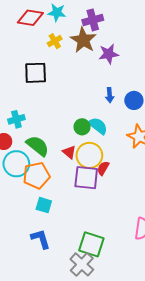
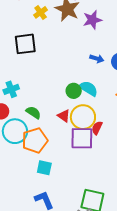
blue arrow: (110, 95) -> (97, 59), turned -64
green semicircle: (38, 146) -> (33, 112), size x0.7

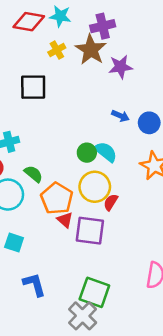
red triangle: (64, 116) -> (65, 220), moved
purple square: (82, 138) -> (90, 231), moved
orange pentagon: (35, 140) -> (57, 198), moved, turned -30
cyan square: (44, 168) -> (14, 242), moved

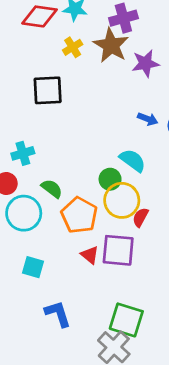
green circle: (87, 153) -> (110, 179), moved
red triangle: (65, 220) -> (90, 255), moved

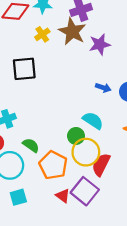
red semicircle: (141, 217) -> (101, 165), size x1.5
purple square: (118, 250) -> (85, 191), turned 36
cyan square: (33, 267) -> (18, 197), moved, turned -30

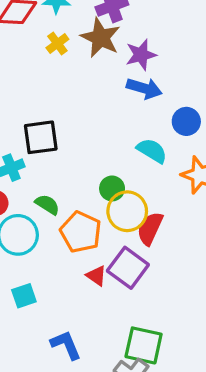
black square: (24, 69) -> (41, 137), moved
blue arrow: (103, 88) -> (144, 88), moved, size x1.5
cyan semicircle: (93, 121) -> (152, 151), moved
cyan square: (18, 197) -> (24, 296), moved

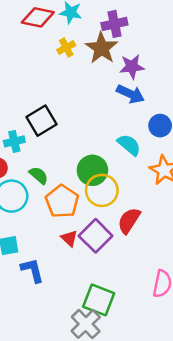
black square: (41, 137) -> (42, 121), turned -32
green circle: (112, 188) -> (92, 170), size x1.5
red semicircle: (150, 228) -> (129, 221), moved
blue L-shape: (66, 345) -> (32, 270), moved

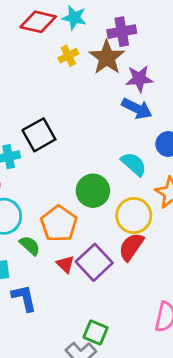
green semicircle: (39, 175) -> (30, 246), moved
yellow circle: (102, 190) -> (134, 216), moved
green square: (99, 300) -> (96, 332), size x0.7

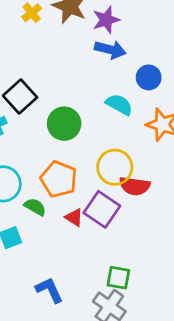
green circle: (93, 191) -> (64, 124), moved
yellow circle: (134, 216) -> (115, 167), moved
red semicircle: (131, 247) -> (135, 186), turned -104
blue L-shape: (24, 298) -> (49, 290), moved

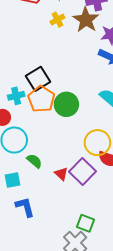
orange pentagon: (59, 179) -> (41, 99), moved
blue L-shape: (49, 290) -> (25, 207), moved

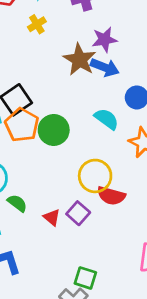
brown star: (86, 20) -> (80, 60), moved
purple square: (82, 171) -> (78, 213), size x0.7

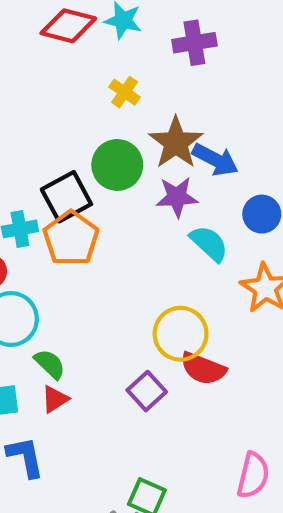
yellow cross: (37, 24) -> (125, 92), moved, turned -30
purple star: (105, 40) -> (177, 197), moved
green circle: (54, 130) -> (117, 165), moved
red triangle: (52, 217) -> (55, 399), moved, turned 42

